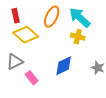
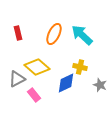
yellow diamond: (26, 35) -> (37, 67), moved
yellow cross: (78, 37) -> (80, 67), moved

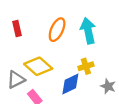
cyan arrow: (82, 35) -> (88, 31), turned 35
yellow cross: (80, 67) -> (86, 66), turned -32

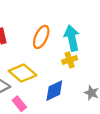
yellow cross: (86, 66) -> (70, 60), moved

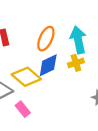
blue diamond: (54, 91) -> (48, 65), moved

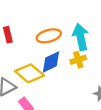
orange ellipse: (46, 39) -> (49, 36), turned 50

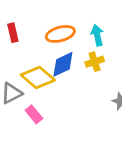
cyan arrow: (81, 37) -> (97, 35), size x0.7

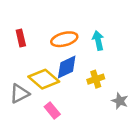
yellow cross: (95, 62) -> (96, 79), moved
pink rectangle: (34, 114) -> (52, 111), moved

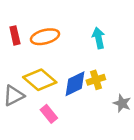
orange ellipse: (64, 39) -> (45, 37), moved
blue diamond: (67, 67) -> (75, 84), moved

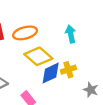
yellow diamond: (40, 80) -> (38, 56), moved

